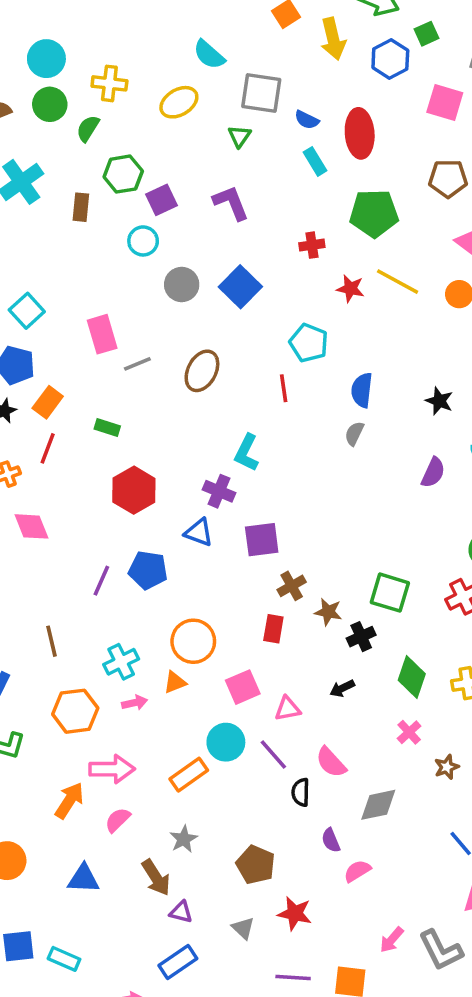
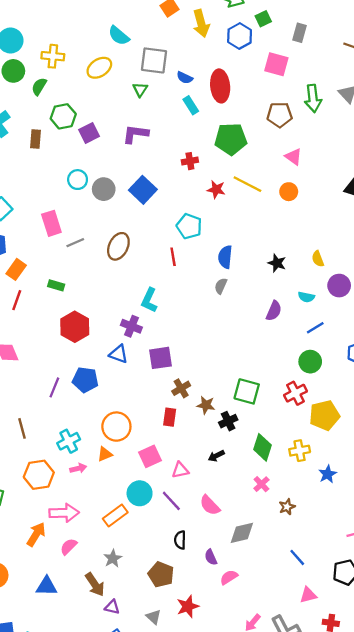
purple L-shape: (231, 203) -> (135, 134), turned -60
cyan circle: (143, 241) -> (78, 180), moved
black semicircle: (301, 792) -> (180, 540), moved
red star: (295, 913) -> (188, 606), turned -30

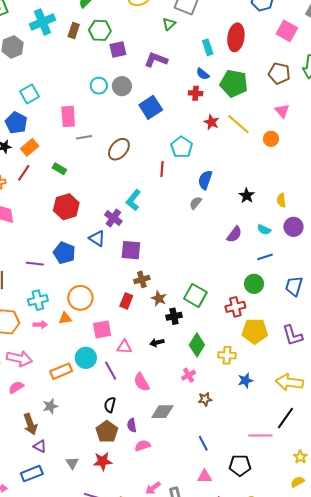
blue semicircle: (185, 78) -> (203, 74), moved
brown rectangle: (35, 139) -> (74, 31), moved
gray circle: (104, 189) -> (122, 86), moved
purple line: (54, 387) -> (35, 264), moved, turned 60
brown pentagon: (161, 574) -> (107, 432), moved

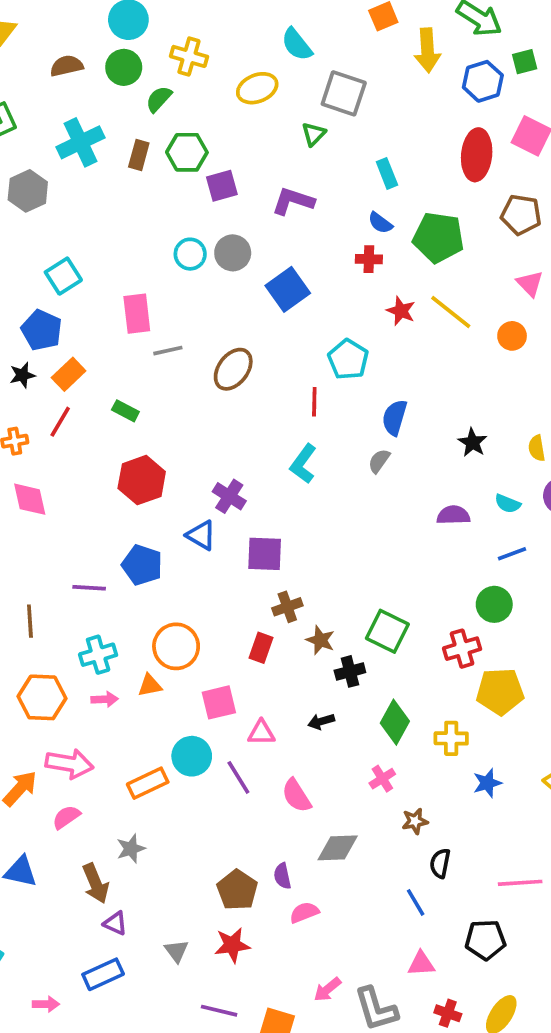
red ellipse: (236, 37) -> (477, 155), moved
cyan L-shape: (133, 200) -> (303, 464), moved
purple semicircle: (234, 234) -> (453, 515), turned -126
black semicircle: (110, 405) -> (440, 863), moved

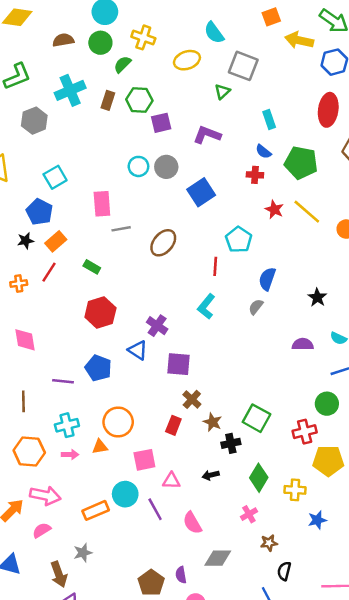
yellow arrow: (427, 50) -> (299, 40), turned 104
pink diamond: (30, 499) -> (25, 340), moved
brown cross: (287, 607) -> (192, 399), turned -30

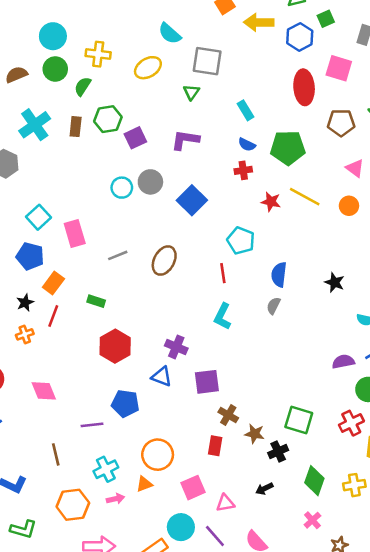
pink rectangle: (102, 204) -> (75, 234), moved
black star: (26, 241) -> (25, 303), moved
purple semicircle: (303, 344) -> (343, 362), moved

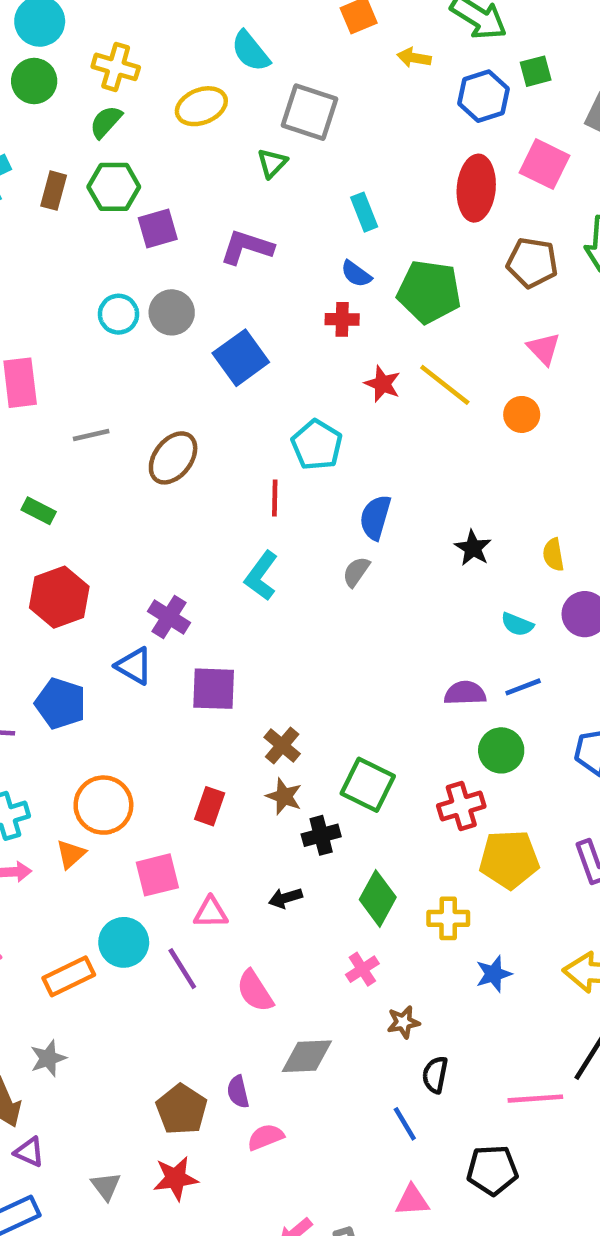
yellow arrow: (259, 22) -> (414, 58), size x0.6
green semicircle: (83, 86) -> (106, 122), moved
brown cross: (228, 415) -> (282, 745), moved
orange triangle: (144, 484) -> (71, 854), turned -30

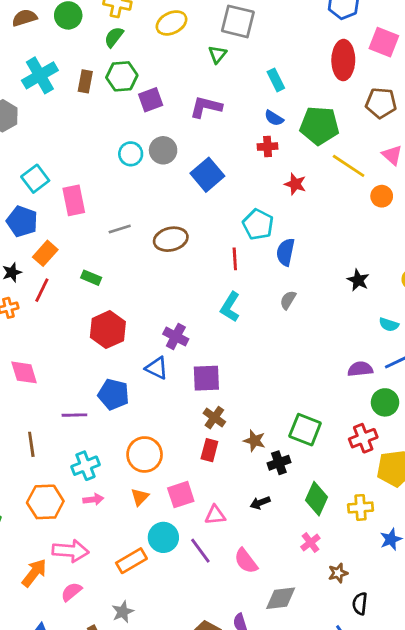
yellow line: (445, 385) -> (349, 166), moved
brown ellipse: (173, 458) -> (171, 239), turned 44
blue semicircle: (375, 517) -> (285, 252), moved
brown cross: (282, 745) -> (214, 418), moved
orange triangle: (71, 854) -> (140, 497), moved

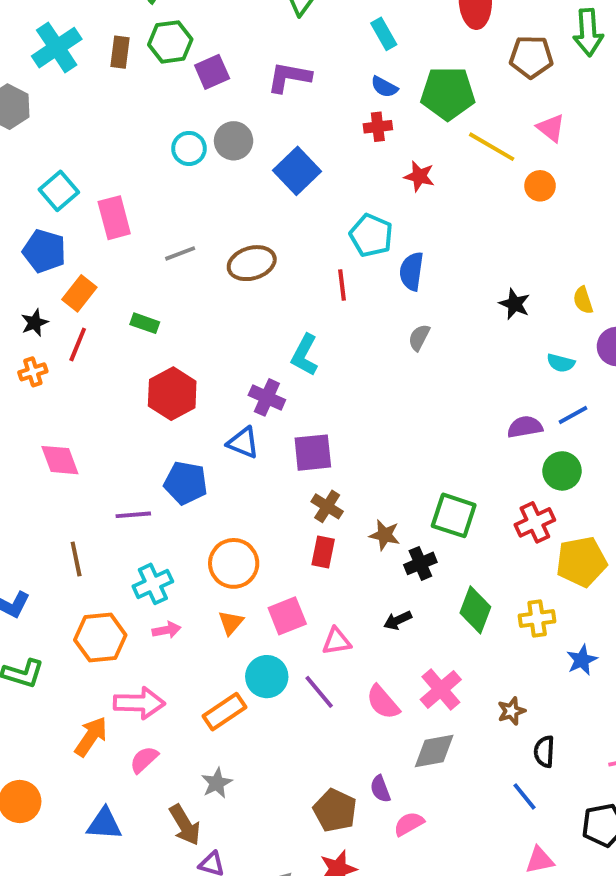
cyan L-shape: (230, 307) -> (305, 355), moved
pink cross: (310, 543) -> (441, 689), moved, size x1.5

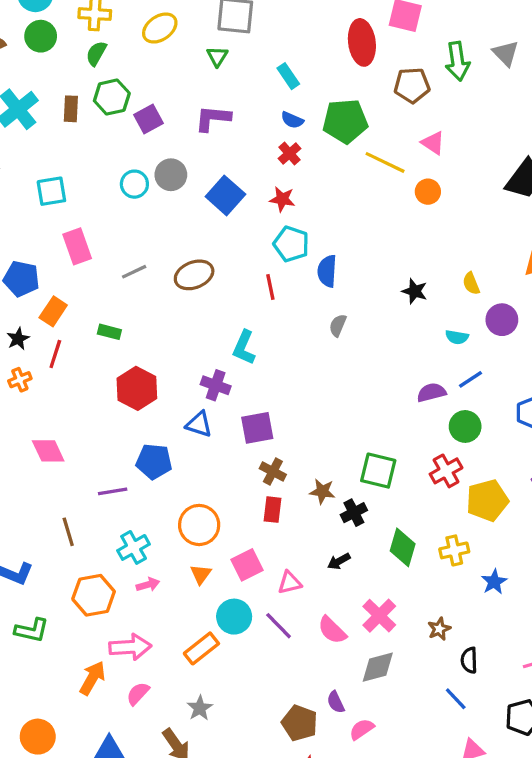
red cross: (378, 127) -> (289, 153), turned -30
red star: (419, 176) -> (282, 199), moved
cyan square: (59, 191) -> (51, 191), moved, turned 36

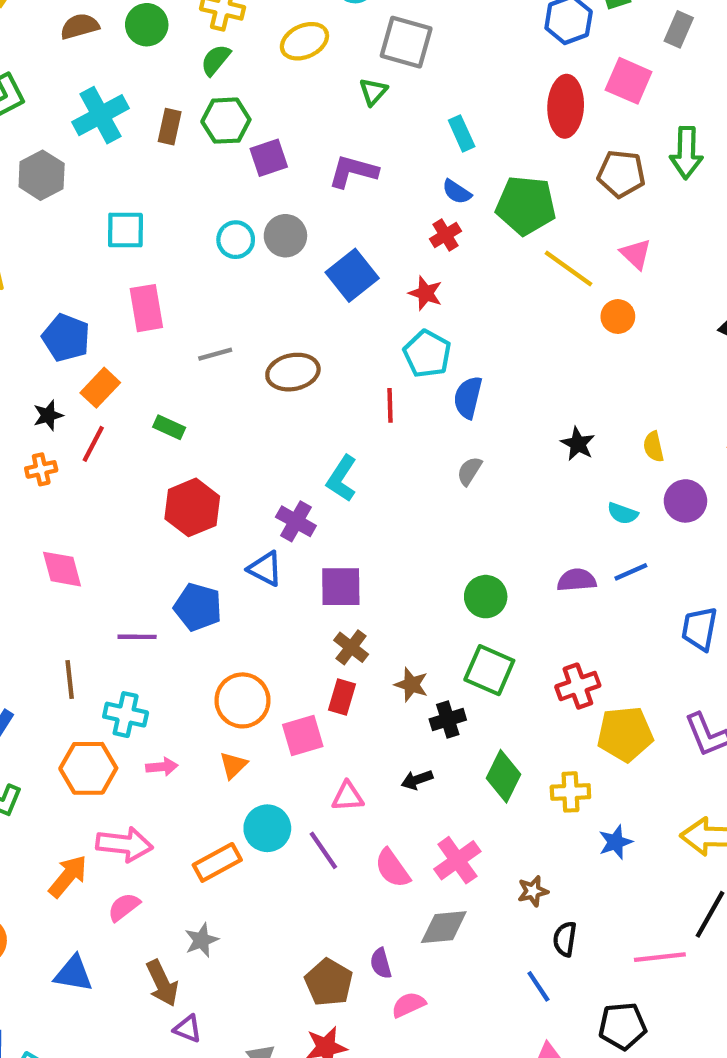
green circle: (465, 426) -> (486, 597), moved
cyan cross: (134, 547) -> (126, 715), moved, turned 32
pink square: (247, 565) -> (303, 736), moved

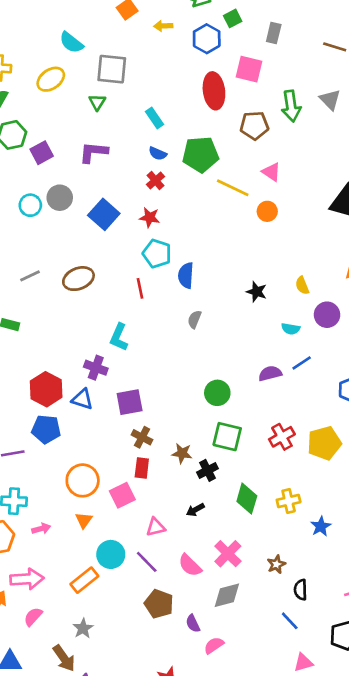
red hexagon: (192, 507) -> (46, 389), moved
yellow pentagon: (625, 734) -> (324, 443), moved
brown pentagon: (329, 982) -> (159, 604), moved

